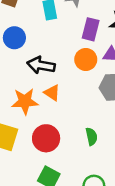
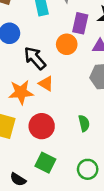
orange circle: (86, 59) -> (67, 44), moved
black arrow: (41, 65) -> (35, 58), turned 40

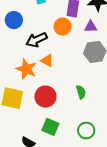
black arrow: (35, 58) -> (37, 40), turned -70
orange star: (21, 92) -> (26, 69), turned 30

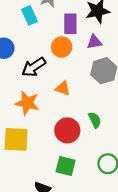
orange triangle: (47, 61) -> (63, 88), moved
red circle: (45, 97) -> (67, 130), moved

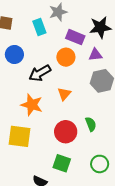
purple rectangle: (70, 24) -> (75, 37), turned -72
orange triangle: (63, 88) -> (64, 94), turned 48

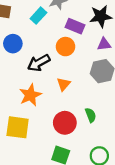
cyan rectangle: (39, 27) -> (38, 16), turned 63
purple triangle: (95, 55) -> (104, 44), moved
orange star: (32, 105) -> (30, 95), turned 30

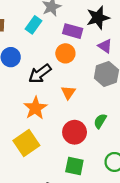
purple triangle: (104, 44) -> (105, 46), turned 48
green semicircle: (91, 115) -> (100, 121), turned -120
yellow square: (18, 127) -> (26, 143), turned -35

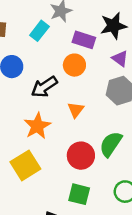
green semicircle: (100, 121) -> (111, 144), size x1.5

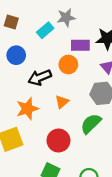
purple rectangle: (84, 40) -> (80, 45), turned -30
green semicircle: (111, 144) -> (91, 124), moved

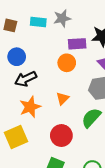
cyan rectangle: (45, 30) -> (38, 22), moved, turned 49
black arrow: (40, 77) -> (26, 79), moved

